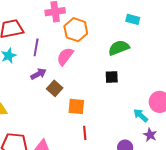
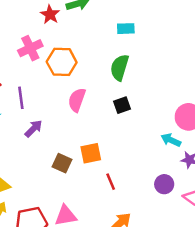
green semicircle: (119, 48) -> (120, 68), turned -35
pink semicircle: (65, 56) -> (77, 100), moved
brown square: (55, 88) -> (62, 163), moved

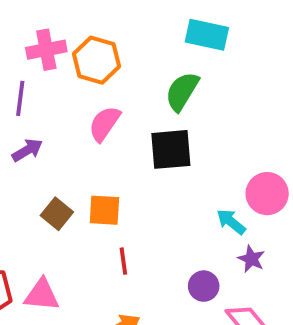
cyan rectangle: (126, 29) -> (207, 35), size x1.5
pink cross: (30, 48) -> (46, 50), moved
black square: (122, 105) -> (171, 149), size x1.6

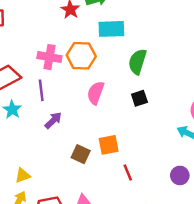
cyan rectangle: (207, 35) -> (111, 29), moved
pink cross: (46, 50) -> (49, 57), turned 35
black square: (171, 149) -> (139, 98), size x0.6

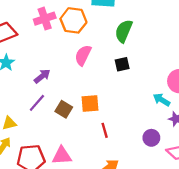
pink cross: (49, 57) -> (45, 19), turned -35
purple line: (41, 90) -> (37, 103), moved, turned 42

